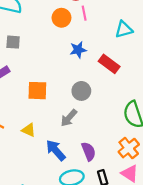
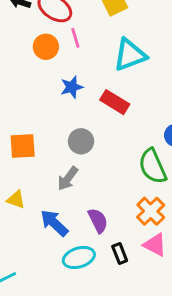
cyan triangle: (124, 29) -> (130, 55), size x1.4

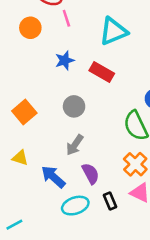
orange circle: (46, 47) -> (30, 28), moved
orange square: (23, 146) -> (24, 112), turned -35
gray arrow: (68, 179) -> (75, 145), moved

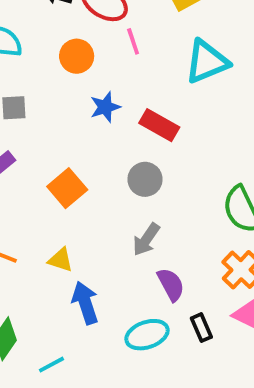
blue star: (65, 60) -> (105, 107), moved
red rectangle: (102, 72) -> (159, 125), moved
blue arrow: (53, 177) -> (85, 303), moved, turned 30

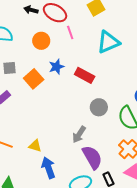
gray circle: (145, 179) -> (99, 107), moved
orange square: (67, 188) -> (34, 79), moved
purple semicircle: (171, 284) -> (92, 157), size x1.4

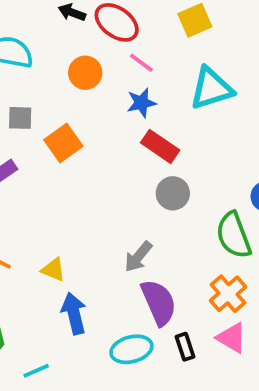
pink line: (70, 33) -> (141, 63), turned -40
blue star: (56, 67) -> (141, 103), moved
gray circle: (99, 107) -> (173, 193), moved

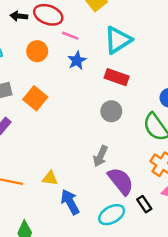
red rectangle: (160, 146) -> (117, 77), moved

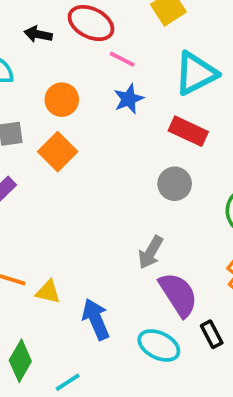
black arrow: (19, 16) -> (38, 34), moved
orange circle: (37, 51) -> (62, 100), moved
yellow triangle: (50, 178) -> (48, 292), moved
cyan ellipse: (112, 215) -> (159, 345), turned 50

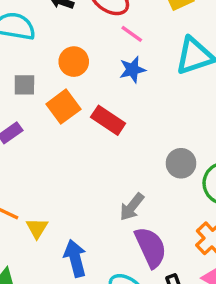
red rectangle: (188, 131) -> (108, 120), moved
gray circle: (175, 184) -> (181, 163), moved
yellow triangle: (48, 292) -> (37, 228), turned 40

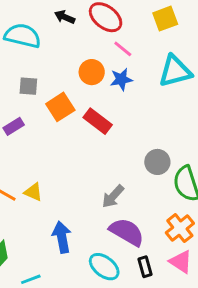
orange circle: (74, 62) -> (92, 72), moved
yellow triangle: (37, 228) -> (33, 192), moved, turned -42
purple semicircle: (151, 247) -> (127, 232), turned -39

